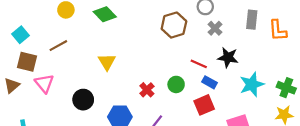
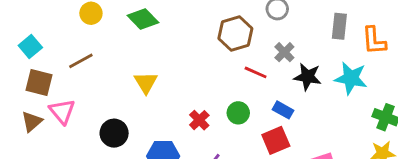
gray cross: (215, 28) -> (284, 52), moved
red line: (199, 64) -> (256, 72), moved
cyan star: (252, 84) -> (351, 78), moved, turned 30
brown triangle: (12, 86) -> (32, 122), moved

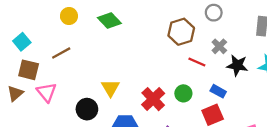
yellow triangle: (146, 83) -> (110, 88), moved
red cross: (199, 120) -> (153, 99), size x1.5
brown triangle: (32, 122) -> (15, 93), moved

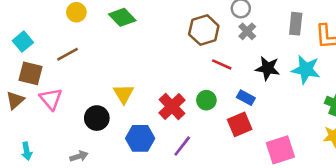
gray cross: (219, 46) -> (247, 31), moved

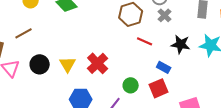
green circle: (206, 100) -> (131, 85), moved
red cross: (172, 107) -> (98, 63), moved
black circle: (97, 118) -> (40, 64), moved

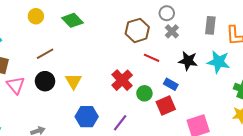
brown line: (24, 33) -> (45, 54), moved
red cross: (98, 63) -> (122, 80), moved
green circle: (131, 85) -> (144, 93), moved

